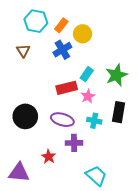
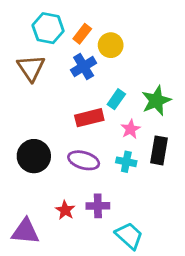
brown triangle: (23, 51) -> (31, 68), size x1.5
pink star: (88, 96) -> (131, 129), moved
purple cross: (74, 143) -> (98, 206), moved

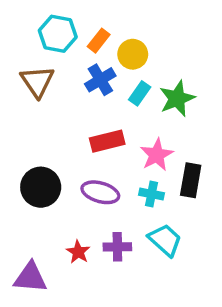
cyan rectangle: (116, 99) -> (140, 93), moved
green star: (156, 101) -> (177, 99), moved
pink star: (131, 129) -> (157, 155), size x1.4
cyan trapezoid: (129, 236) -> (165, 240), moved

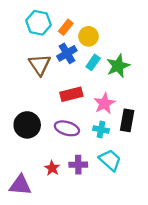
brown triangle: (37, 81) -> (40, 65), moved

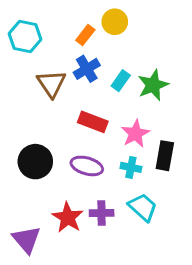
cyan hexagon: (38, 23) -> (25, 36), moved
yellow circle: (88, 36) -> (115, 22), moved
red rectangle: (71, 94) -> (93, 122), turned 35
red star: (52, 168) -> (68, 217), size x1.5
purple triangle: (20, 185) -> (26, 240), turned 45

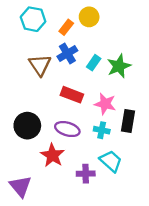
cyan hexagon: (25, 36) -> (33, 19), moved
pink star: (135, 134) -> (105, 104), turned -30
purple cross: (102, 213) -> (86, 174), moved
red star: (68, 217) -> (52, 155), moved

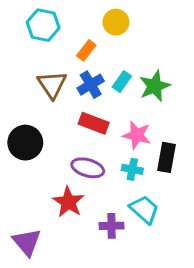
orange rectangle: (66, 27) -> (86, 50), moved
blue cross: (67, 54) -> (91, 85), moved
black circle: (27, 126) -> (25, 143), moved

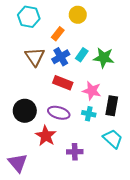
green star: (155, 86) -> (104, 58), turned 30
black circle: (25, 143) -> (25, 111), moved
cyan trapezoid: (144, 209) -> (113, 139), moved

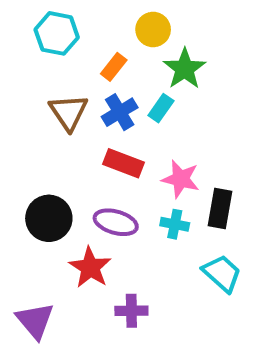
green star: (104, 58) -> (185, 69), moved, turned 30
purple cross: (75, 152) -> (131, 311), moved

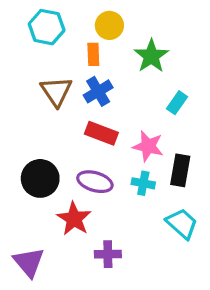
yellow circle: (153, 29) -> (109, 25), moved
orange rectangle: (114, 67) -> (93, 54), turned -40
cyan rectangle: (161, 108) -> (177, 103), moved

